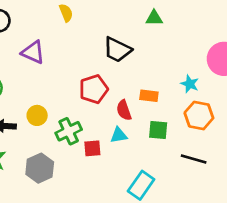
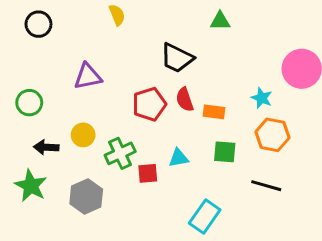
purple triangle: (33, 52) -> (88, 76), moved, turned -35
red semicircle: (124, 110) -> (185, 100), moved

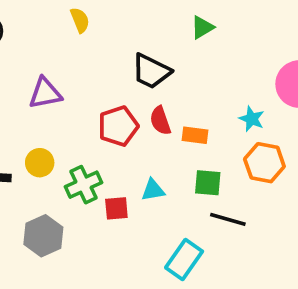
green triangle: (220, 21) -> (202, 27), turned -30
black line: (266, 186) -> (228, 219), moved

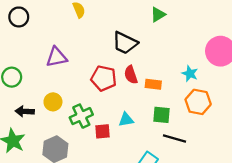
red pentagon: (118, 126) -> (104, 78), turned 30

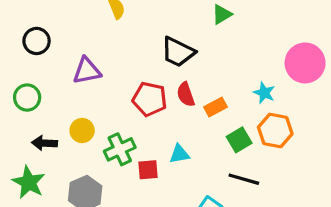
black circle: (19, 17) -> (37, 41), moved
orange rectangle: (153, 84) -> (216, 107), turned -35
green square: (162, 115) -> (239, 140), moved, turned -36

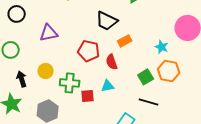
red semicircle: (186, 94) -> (112, 62), moved
orange rectangle: (216, 107) -> (125, 41), moved
black arrow: (44, 143) -> (22, 79), turned 70
green cross: (120, 149) -> (70, 83), turned 30

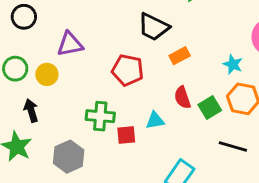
red semicircle: (112, 62) -> (182, 97), moved
yellow circle: (46, 71) -> (47, 74), moved
black line: (149, 102) -> (233, 146), moved

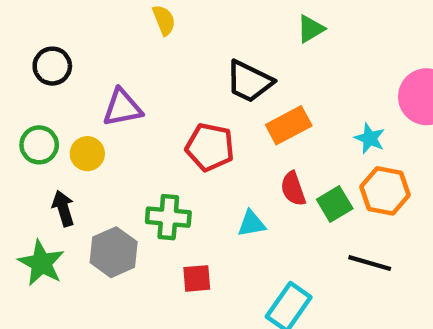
orange rectangle: (180, 56) -> (289, 125), size x1.4
red square: (126, 135) -> (197, 278), moved
gray hexagon: (69, 157) -> (114, 252), moved

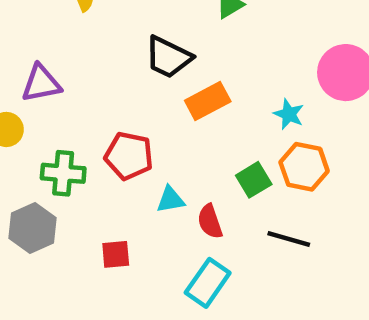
red pentagon: (210, 147) -> (129, 156), moved
red semicircle: (293, 189) -> (210, 221), moved
green cross: (168, 217) -> (63, 173), moved

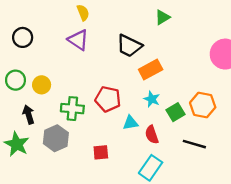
purple triangle: (41, 83) -> (78, 40), moved, turned 45
cyan star: (289, 114) -> (152, 99), moved

